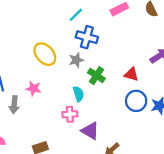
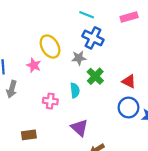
cyan line: (76, 15) -> (87, 15), turned 56
pink star: (34, 88) -> (34, 65), moved
pink cross: (70, 114) -> (50, 101), moved

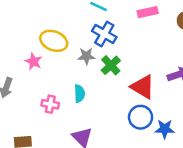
yellow ellipse: (50, 47) -> (54, 41), turned -40
green cross: (95, 76) -> (111, 65), moved
red triangle: (129, 81) -> (143, 87), size x1.5

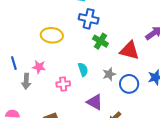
gray star: (86, 56) -> (109, 74), moved
pink star: (34, 61) -> (39, 67), moved
blue circle: (141, 117) -> (129, 84), moved

